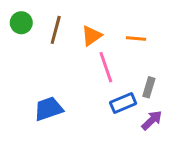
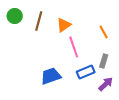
orange line: (136, 39) -> (104, 32), moved, turned 56
blue trapezoid: (48, 109) -> (51, 76), moved

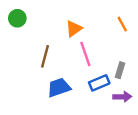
brown line: (39, 21) -> (45, 56), moved
orange line: (104, 32) -> (122, 24), moved
purple arrow: (106, 84) -> (122, 97), turned 42

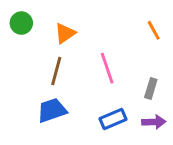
orange triangle: (74, 29) -> (65, 33), moved
blue rectangle: (99, 83) -> (113, 119), moved
blue trapezoid: (59, 87) -> (52, 110), moved

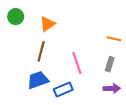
orange line: (154, 30) -> (114, 39), moved, turned -48
pink line: (107, 68) -> (77, 63), moved
blue rectangle: (113, 119) -> (63, 89), moved

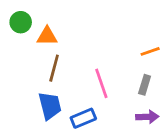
orange triangle: (47, 24) -> (47, 36), moved, turned 35
orange line: (114, 39) -> (150, 51), turned -32
blue trapezoid: (38, 80) -> (50, 106), turned 95

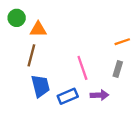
brown line: (54, 68) -> (31, 55), moved
purple arrow: (147, 117) -> (100, 95), moved

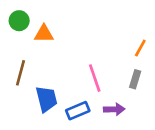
orange line: (122, 42) -> (140, 48), turned -42
brown line: (31, 55) -> (20, 73), moved

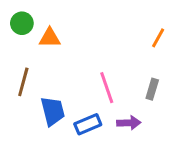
orange line: (140, 48) -> (158, 38), moved

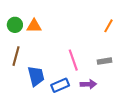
green circle: (22, 23) -> (15, 25), moved
gray rectangle: (152, 89) -> (104, 61), turned 64

